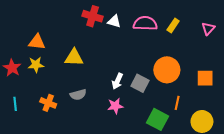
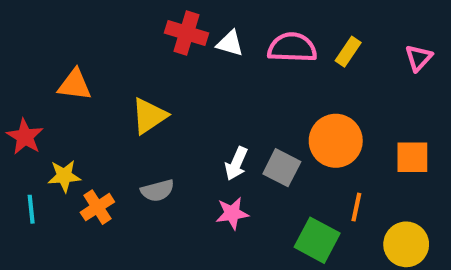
yellow triangle: (74, 57) -> (149, 116), turned -36
yellow star: (36, 65) -> (64, 176), moved
orange cross: (48, 103) -> (97, 207), turned 35

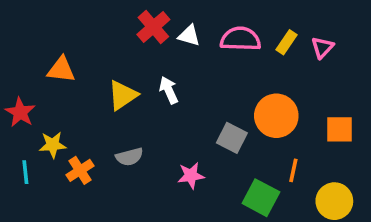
red cross: (187, 33) -> (153, 27), turned 32
pink triangle: (419, 58) -> (322, 47), moved
white arrow: (236, 164) -> (169, 90), moved, turned 132

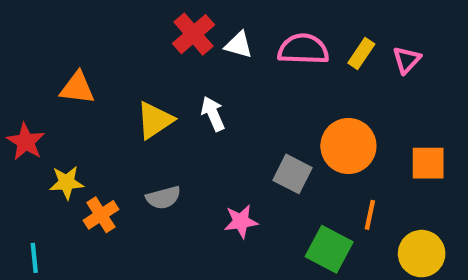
cyan line: (25, 172) -> (34, 258), moved

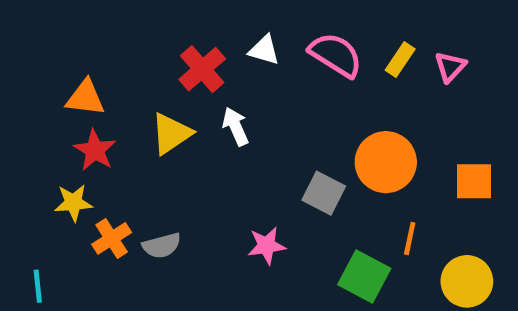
red cross: (194, 34) -> (202, 69), moved
pink semicircle: (303, 49) -> (336, 55), turned 30
red star: (26, 142) -> (95, 150), moved
gray semicircle: (163, 198) -> (162, 246), moved

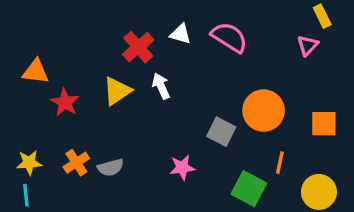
yellow rectangle: (400, 60) -> (322, 16), moved, turned -60
orange triangle: (85, 98) -> (36, 71), moved
yellow star: (73, 203) -> (29, 163), moved

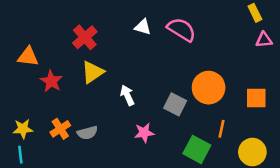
pink triangle: (308, 45) -> (264, 40), moved, turned 42
red cross: (138, 47) -> (85, 37), moved
white arrow: (161, 86) -> (127, 95), moved

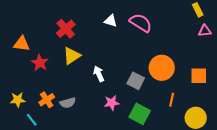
green square: (197, 149) -> (140, 114), moved
cyan line: (20, 155) -> (32, 120), moved, turned -32

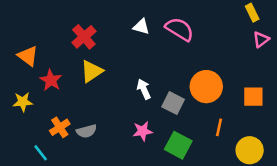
pink triangle: (205, 31) -> (261, 39), turned -32
orange triangle: (22, 44) -> (28, 56), turned 30
white arrow: (99, 74) -> (144, 89), moved
yellow star: (18, 100) -> (23, 102), moved

